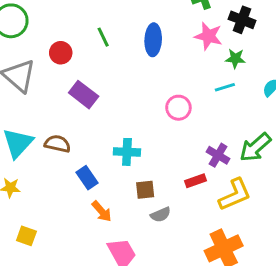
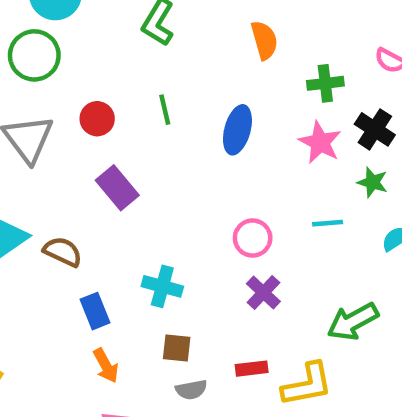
green star: (235, 58) -> (373, 182), moved
purple cross: (218, 155) -> (263, 293), moved
red rectangle: (195, 181) -> (252, 369), moved

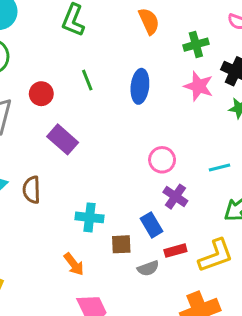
cyan line: (328, 223) -> (219, 167), moved
brown semicircle: (63, 252) -> (32, 190), turned -108
cyan cross: (162, 286) -> (90, 217), moved
blue rectangle: (95, 311) -> (152, 225), moved
gray semicircle: (191, 390) -> (148, 268), moved

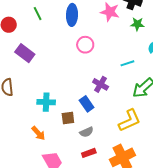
pink circle: (162, 160) -> (85, 45), moved
red rectangle: (175, 251) -> (89, 153), moved

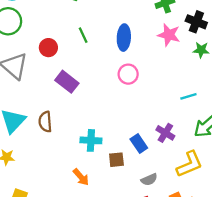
pink circle: (85, 45) -> (128, 74), moved
purple cross: (101, 84) -> (165, 133), moved
gray semicircle: (87, 132) -> (149, 180), moved

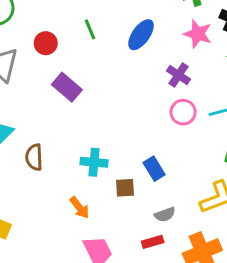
blue ellipse: (124, 38) -> (141, 35), turned 30
pink circle: (128, 74) -> (183, 112), moved
brown semicircle: (45, 122) -> (34, 157), moved
purple cross: (165, 133) -> (179, 75), moved

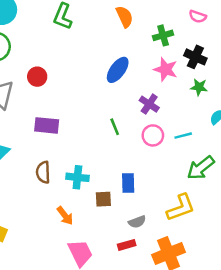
green line: (90, 29) -> (115, 127), moved
purple rectangle: (67, 87) -> (47, 125), moved, turned -35
brown semicircle: (34, 157) -> (43, 172), moved
blue rectangle: (154, 169) -> (128, 183), turned 30

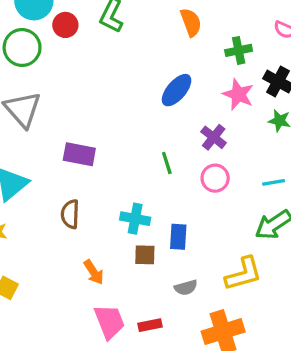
red circle: (37, 77) -> (65, 25), moved
cyan line: (183, 136) -> (274, 182), moved
cyan cross: (77, 177) -> (135, 219), moved
red rectangle: (127, 245) -> (150, 325), moved

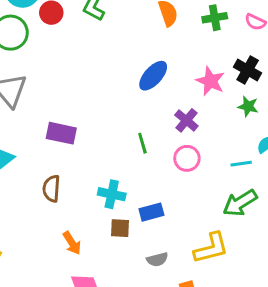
green cross: (239, 50) -> (215, 18), moved
blue rectangle: (178, 237) -> (151, 212), turned 70

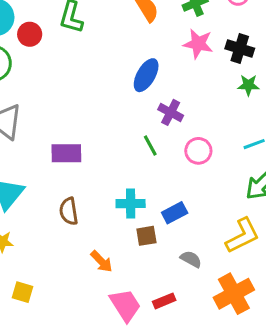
pink star: (210, 81) -> (198, 44), moved
purple cross: (186, 120) -> (171, 112), moved
gray semicircle: (157, 259) -> (191, 259), turned -125

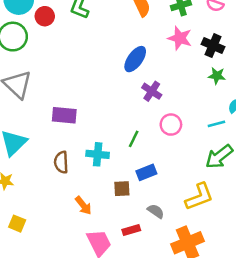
green line: (150, 145) -> (134, 139), moved, turned 48
cyan cross: (131, 204) -> (98, 154), moved
red rectangle: (164, 301) -> (131, 230), moved

